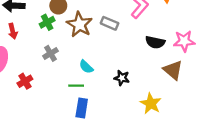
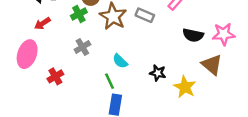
red arrow: (13, 31) -> (42, 23), turned 72
green line: (76, 86) -> (109, 81), turned 64
yellow star: (151, 103) -> (185, 87), moved

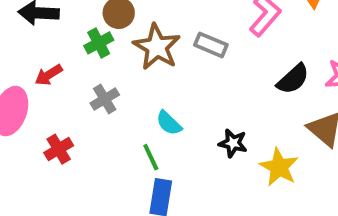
red arrow: (42, 23) -> (49, 75), moved
black semicircle: (193, 35) -> (293, 79), turned -54

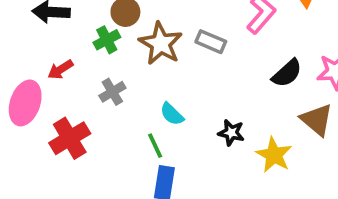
red cross: (59, 149) -> (70, 138), size x1.5

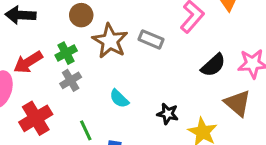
green cross: (107, 40) -> (66, 53), moved
red arrow: (60, 70) -> (28, 62), size x1.4
green line: (155, 146) -> (86, 130), moved

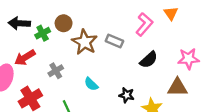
green cross: (66, 53) -> (43, 33), moved
black semicircle: (213, 65) -> (149, 60), moved
brown triangle: (238, 103) -> (177, 87), turned -40

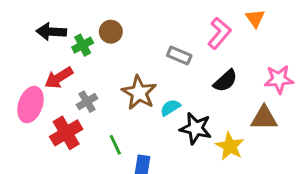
brown star: (85, 42) -> (139, 93), moved
gray cross: (56, 71) -> (87, 102), moved
cyan semicircle: (91, 84) -> (170, 108), moved, turned 104
black star: (127, 95) -> (196, 128), size x1.5

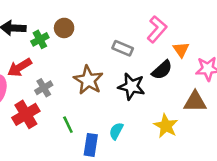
orange triangle: (255, 18) -> (181, 50), moved
cyan semicircle: (170, 108) -> (116, 131), moved, turned -30
black star: (196, 128) -> (131, 86), moved

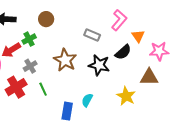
green cross: (40, 39) -> (29, 39), moved
green line: (68, 125) -> (43, 89), moved

